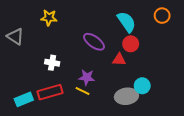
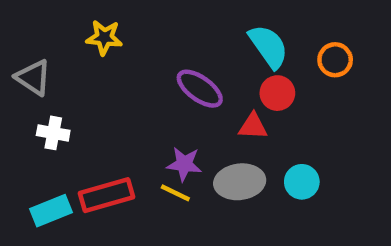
orange circle: (162, 16) -> (335, 60), moved
white cross: (52, 63) -> (53, 133), moved
gray ellipse: (126, 96) -> (240, 182), moved

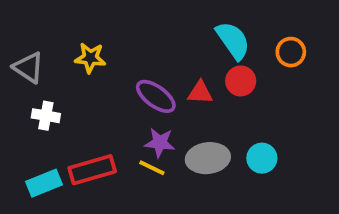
yellow star: (104, 38) -> (90, 58), moved
purple ellipse: (200, 89) -> (156, 96), moved
red triangle: (253, 126) -> (200, 93), moved

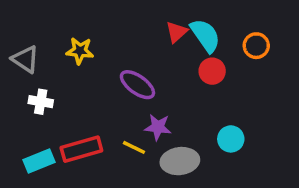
red triangle: (200, 93) -> (176, 32), moved, turned -45
purple star: (160, 143) -> (158, 127), moved
gray ellipse: (208, 158) -> (180, 161), moved

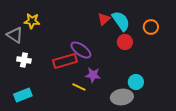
yellow star: (80, 51) -> (32, 21), moved
red rectangle: (81, 149) -> (65, 61), moved
gray ellipse: (180, 161) -> (122, 97), moved

